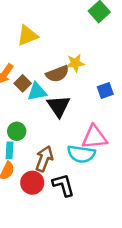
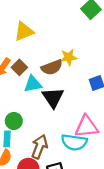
brown square: (23, 83) -> (19, 67), moved

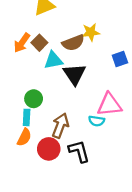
cyan semicircle: (74, 142) -> (97, 121), size x0.6

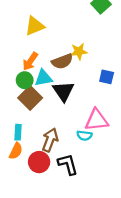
orange arrow: (22, 43) -> (30, 61), moved
brown square: (39, 43) -> (30, 98), moved, size x1.5
blue square: (120, 59) -> (107, 77), turned 32
green circle: (34, 99) -> (25, 80), moved

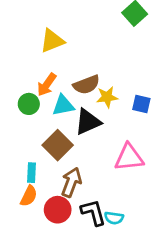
yellow star: (79, 51) -> (107, 97), moved
green circle: (25, 80) -> (29, 104), moved
black triangle: (63, 91) -> (88, 122), turned 40
brown square: (30, 98) -> (58, 145), moved
cyan semicircle: (84, 135) -> (114, 218), moved

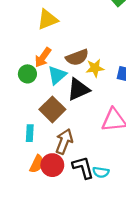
cyan triangle: (63, 105) -> (57, 75), turned -30
orange semicircle: (29, 196) -> (37, 164), moved

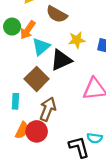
brown semicircle: (77, 57) -> (57, 14), moved, turned 50
green circle: (27, 74) -> (12, 27), moved
black L-shape: (83, 167) -> (79, 147), moved
cyan semicircle: (101, 172) -> (95, 138), moved

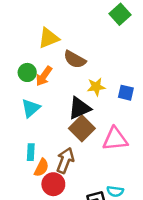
cyan triangle: (41, 47) -> (31, 108), moved
brown square: (37, 79) -> (82, 128), moved
orange semicircle: (22, 130) -> (41, 168), moved

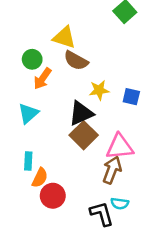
yellow triangle: (49, 38) -> (64, 37), moved, turned 40
green circle: (27, 72) -> (32, 59), moved
brown arrow: (65, 160) -> (112, 170), moved

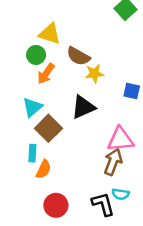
yellow triangle: (64, 37) -> (50, 34), moved
yellow star: (99, 90) -> (94, 74), moved
brown square: (84, 135) -> (48, 128), moved
red circle: (53, 196) -> (56, 205), moved

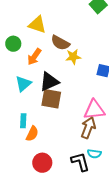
green circle: (36, 55) -> (13, 44), moved
black triangle: (83, 107) -> (49, 82), moved
brown square: (48, 128) -> (51, 99), moved, turned -35

